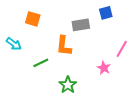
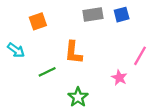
orange square: (33, 19) -> (38, 21), turned -35
gray rectangle: (81, 25) -> (93, 15), moved

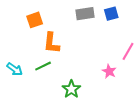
cyan arrow: (16, 50) -> (15, 69), moved
orange L-shape: (73, 52) -> (51, 43), moved

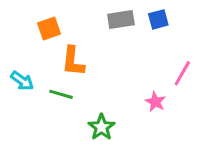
green line: (43, 66) -> (61, 94), turned 42
cyan arrow: (15, 69) -> (22, 81), moved

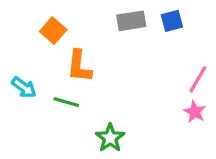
orange square: (49, 28) -> (53, 31), turned -30
pink star: (155, 102) -> (195, 112), moved

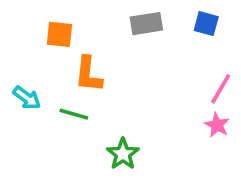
blue square: (172, 21) -> (206, 24), moved, turned 30
orange square: (53, 31) -> (59, 34), turned -35

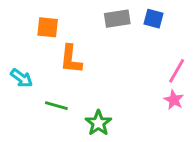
blue square: (206, 24) -> (153, 19), moved
green line: (74, 114) -> (56, 106), moved

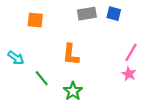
orange L-shape: (71, 59) -> (71, 55), moved
green line: (56, 106) -> (42, 78), turned 35

